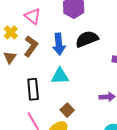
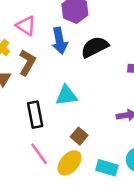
blue arrow: (59, 44) -> (60, 41), moved

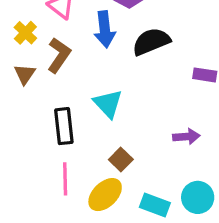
cyan triangle: (66, 95) -> (108, 104), turned 50
pink line: (39, 154) -> (65, 179), turned 30

